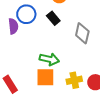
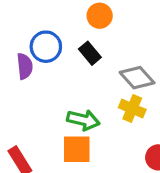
gray diamond: (82, 33) -> (137, 78), turned -55
yellow cross: (74, 80) -> (132, 109), moved, turned 35

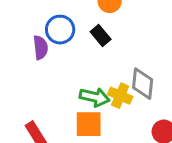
gray diamond: (137, 78) -> (143, 84), moved, turned 48
yellow cross: (132, 109) -> (120, 96), moved

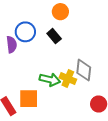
orange square: (89, 124) -> (29, 99), moved

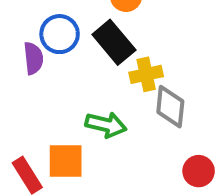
black rectangle: (54, 36) -> (114, 42), size x1.5
yellow cross: (68, 79) -> (146, 74), moved, turned -35

